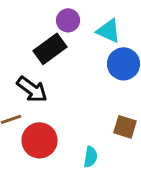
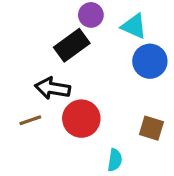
black arrow: (32, 89) -> (53, 88), turned 152
red circle: (40, 140) -> (81, 119), moved

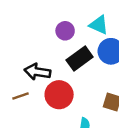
purple circle: (91, 15) -> (65, 31), moved
black rectangle: (72, 45) -> (80, 59), moved

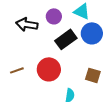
black arrow: (37, 72) -> (27, 24), moved

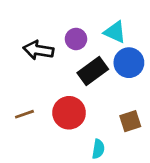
brown square: (93, 75) -> (130, 121), turned -35

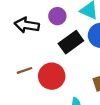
brown line: (24, 114) -> (25, 70), moved

